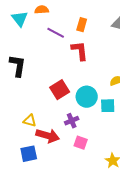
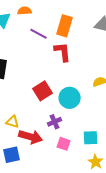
orange rectangle: (82, 25) -> (65, 26), size x1.5
cyan square: (108, 106) -> (91, 138), moved

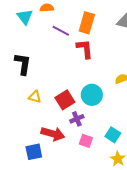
red square: (43, 91) -> (65, 100), moved
yellow triangle: (13, 122) -> (35, 97), moved
cyan square: (91, 138) -> (113, 135), turned 35

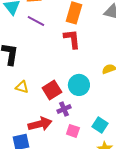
purple line: (61, 31) -> (36, 21), moved
red arrow: (53, 134) -> (40, 124), turned -30

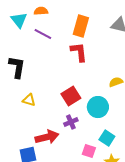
cyan circle: (79, 85) -> (98, 107), moved
red square: (52, 90) -> (71, 96), moved
pink square: (73, 131) -> (89, 151), moved

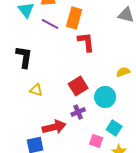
orange rectangle: (81, 26) -> (74, 18), moved

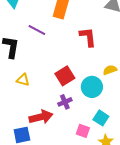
purple line: (50, 24) -> (37, 30), moved
red L-shape: (86, 42) -> (88, 37), moved
yellow semicircle: (123, 72) -> (110, 70), moved

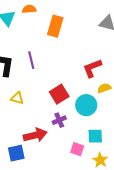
purple line: (37, 30) -> (31, 60), moved, turned 48
red L-shape: (88, 37) -> (92, 68), moved, turned -105
cyan square: (101, 118) -> (95, 136), turned -35

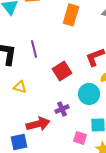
orange rectangle: (55, 26) -> (71, 15), moved
red square: (59, 94) -> (62, 71), moved

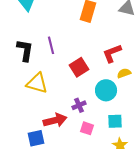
yellow triangle: (20, 87) -> (37, 83), size x1.6
pink square: (80, 138) -> (87, 128), moved

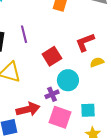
cyan circle: (106, 90) -> (68, 80), moved
pink square: (87, 128) -> (60, 117), size x1.6

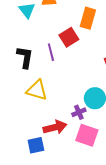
red square: (52, 56) -> (69, 37), moved

